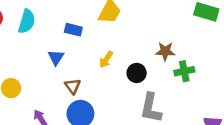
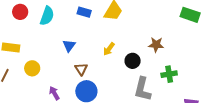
blue rectangle: (73, 30) -> (84, 12), moved
green cross: (184, 71) -> (169, 74), moved

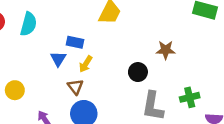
blue rectangle: (84, 12) -> (75, 42), moved
yellow arrow: (109, 49) -> (86, 64), moved
green cross: (169, 74) -> (190, 97), moved

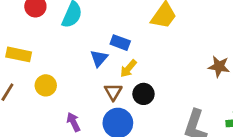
black circle: (138, 72) -> (143, 94), moved

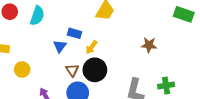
yellow arrow: (128, 69) -> (92, 47), moved
black circle: (143, 94) -> (95, 70), size x1.5

